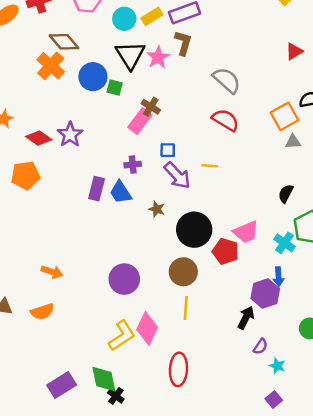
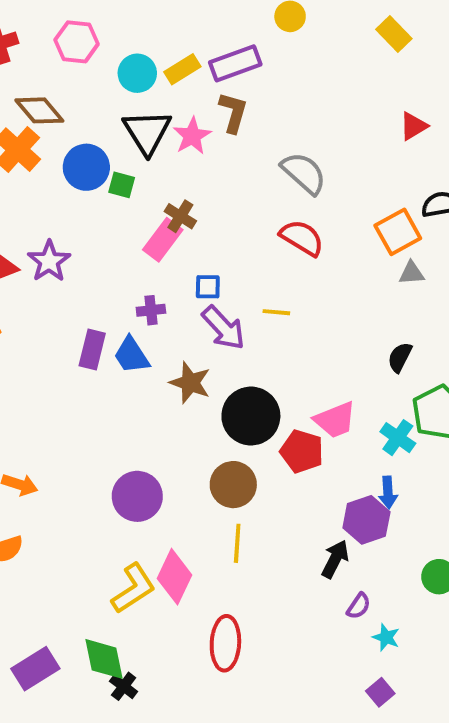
brown star: (157, 209) -> (190, 383), size x1.5

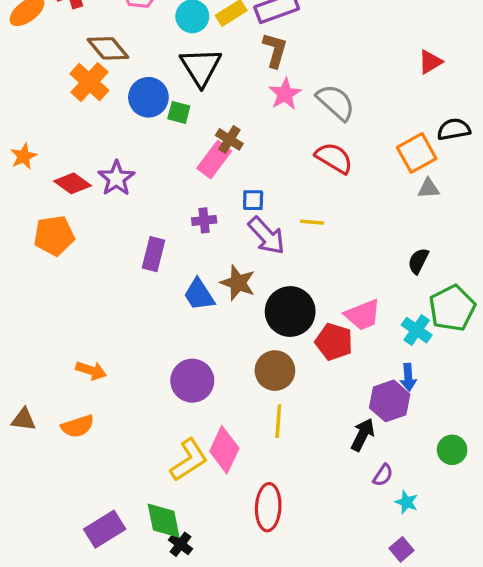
pink star: (192, 136) -> (285, 94), moved
blue trapezoid: (131, 355) -> (199, 295), moved

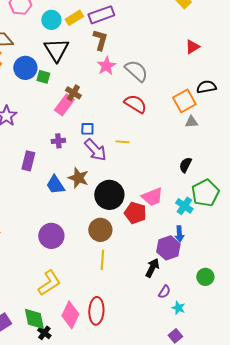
pink diamond: (224, 450) -> (70, 315), moved

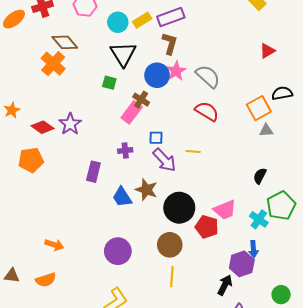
blue circle: (25, 68) -> (157, 75), moved

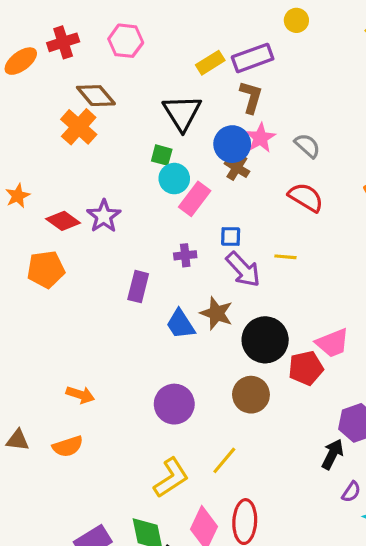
cyan circle: (118, 22) -> (174, 179), moved
gray semicircle: (208, 76) -> (307, 146), size x0.7
brown cross: (141, 100) -> (237, 168), moved
red pentagon: (207, 227) -> (306, 368), turned -30
yellow line: (172, 277) -> (224, 460), moved, turned 36

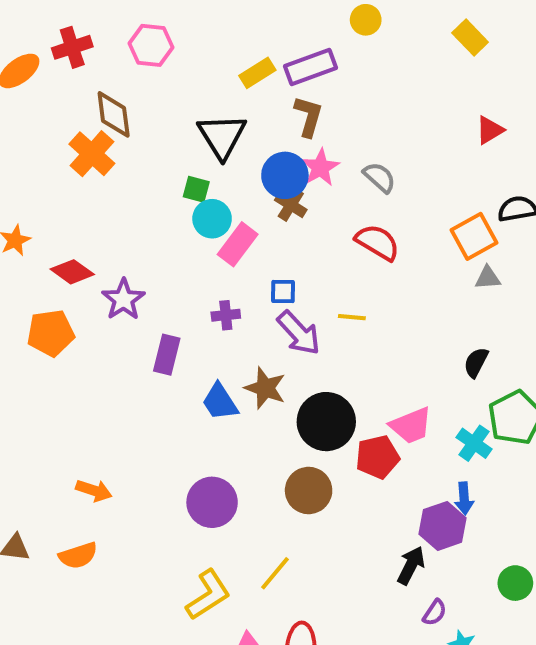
brown diamond: (96, 96) -> (114, 114), turned 33
purple star: (104, 216) -> (123, 299), moved

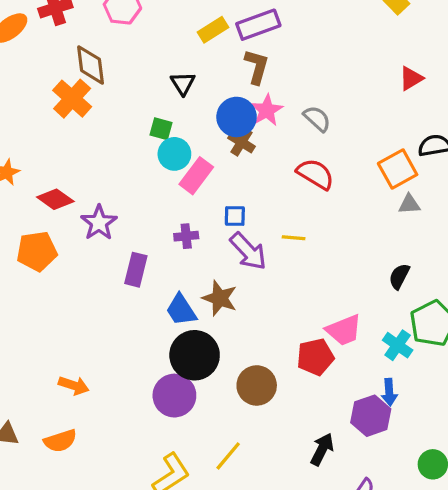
black triangle: (222, 136) -> (183, 83), size x0.6
black circle: (326, 422) -> (195, 355), moved
black arrow: (411, 565) -> (322, 449), moved

